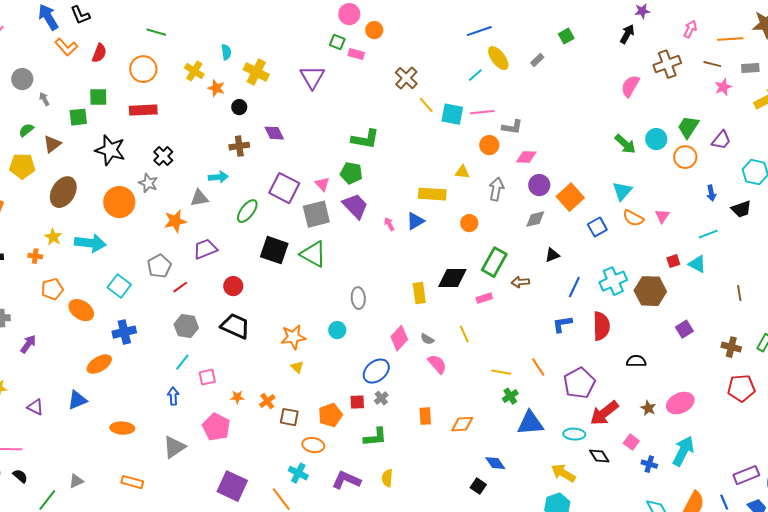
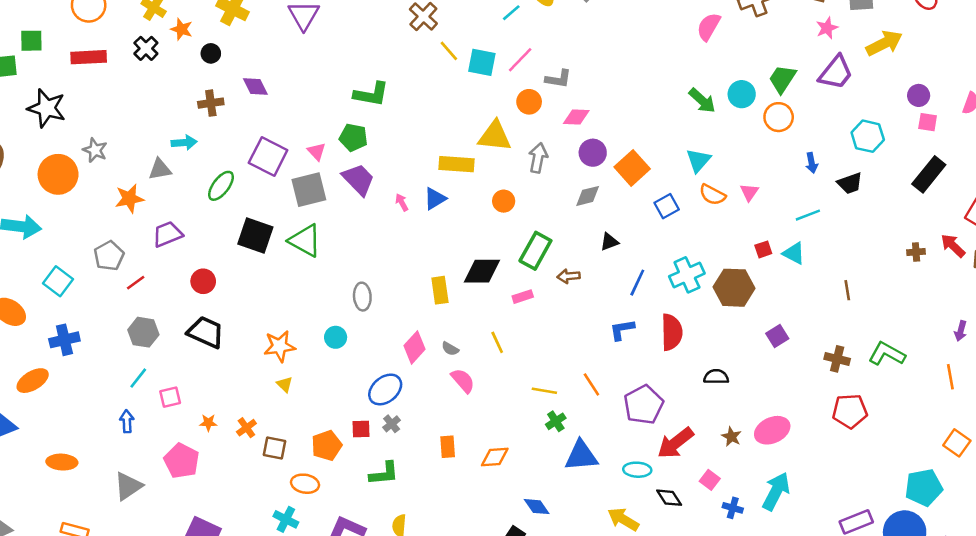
pink line: (482, 112) -> (520, 60), turned -40
purple trapezoid: (721, 140) -> (836, 73), moved, size x1.4
black cross: (163, 156) -> (146, 48), moved
yellow triangle: (462, 172) -> (495, 136), size x1.8

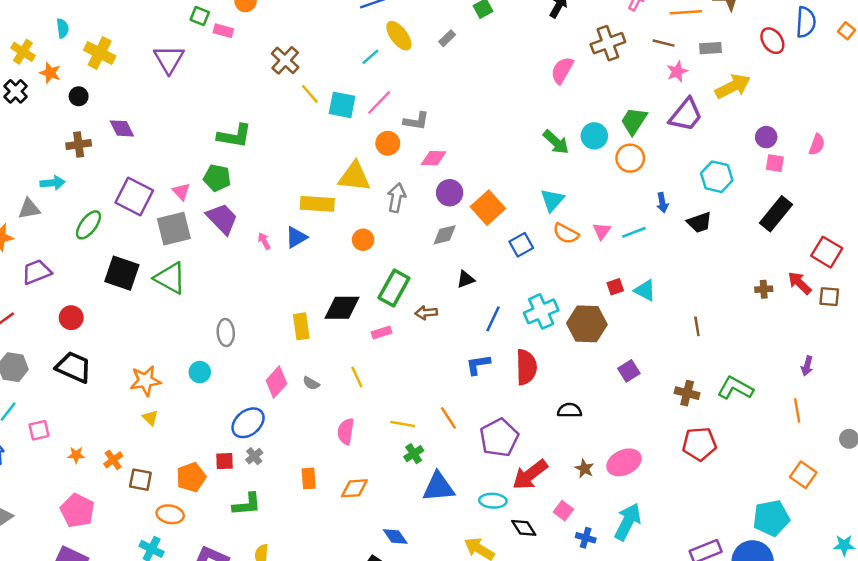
cyan line: (808, 215) -> (634, 232), moved
pink semicircle: (463, 381) -> (346, 431), moved, turned -130
pink pentagon: (182, 461) -> (77, 511), moved

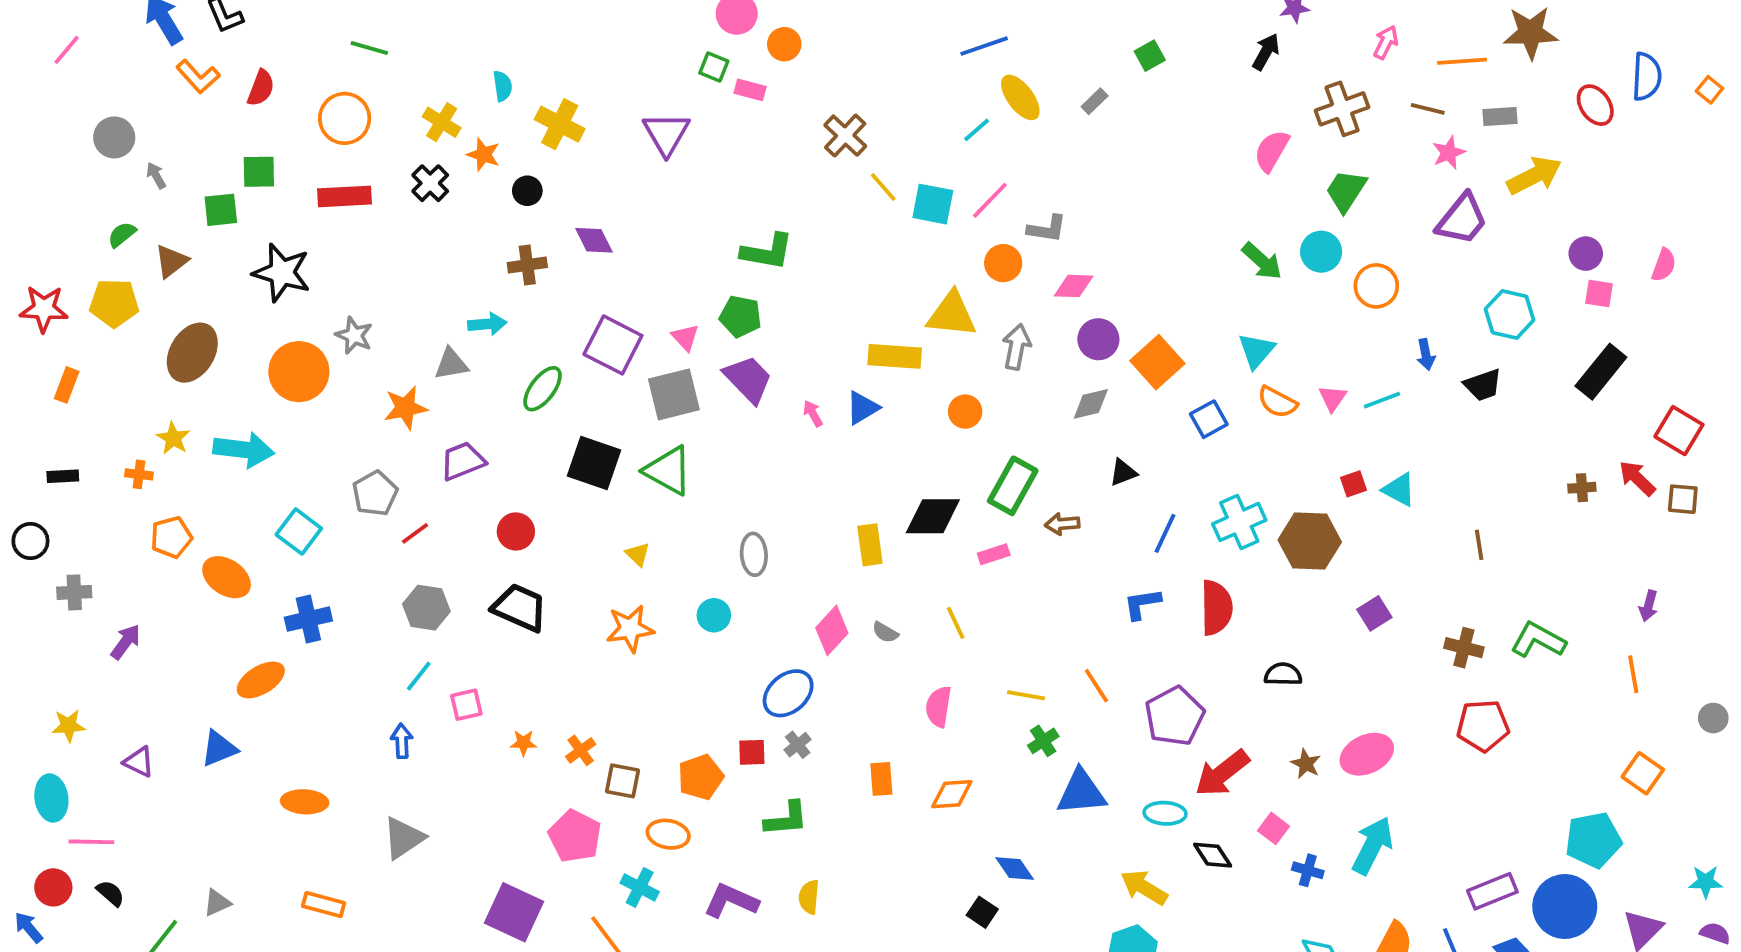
green trapezoid: (634, 121) -> (1346, 191), moved
yellow triangle: (150, 418) -> (638, 554), moved
pink pentagon: (77, 511) -> (575, 836), moved

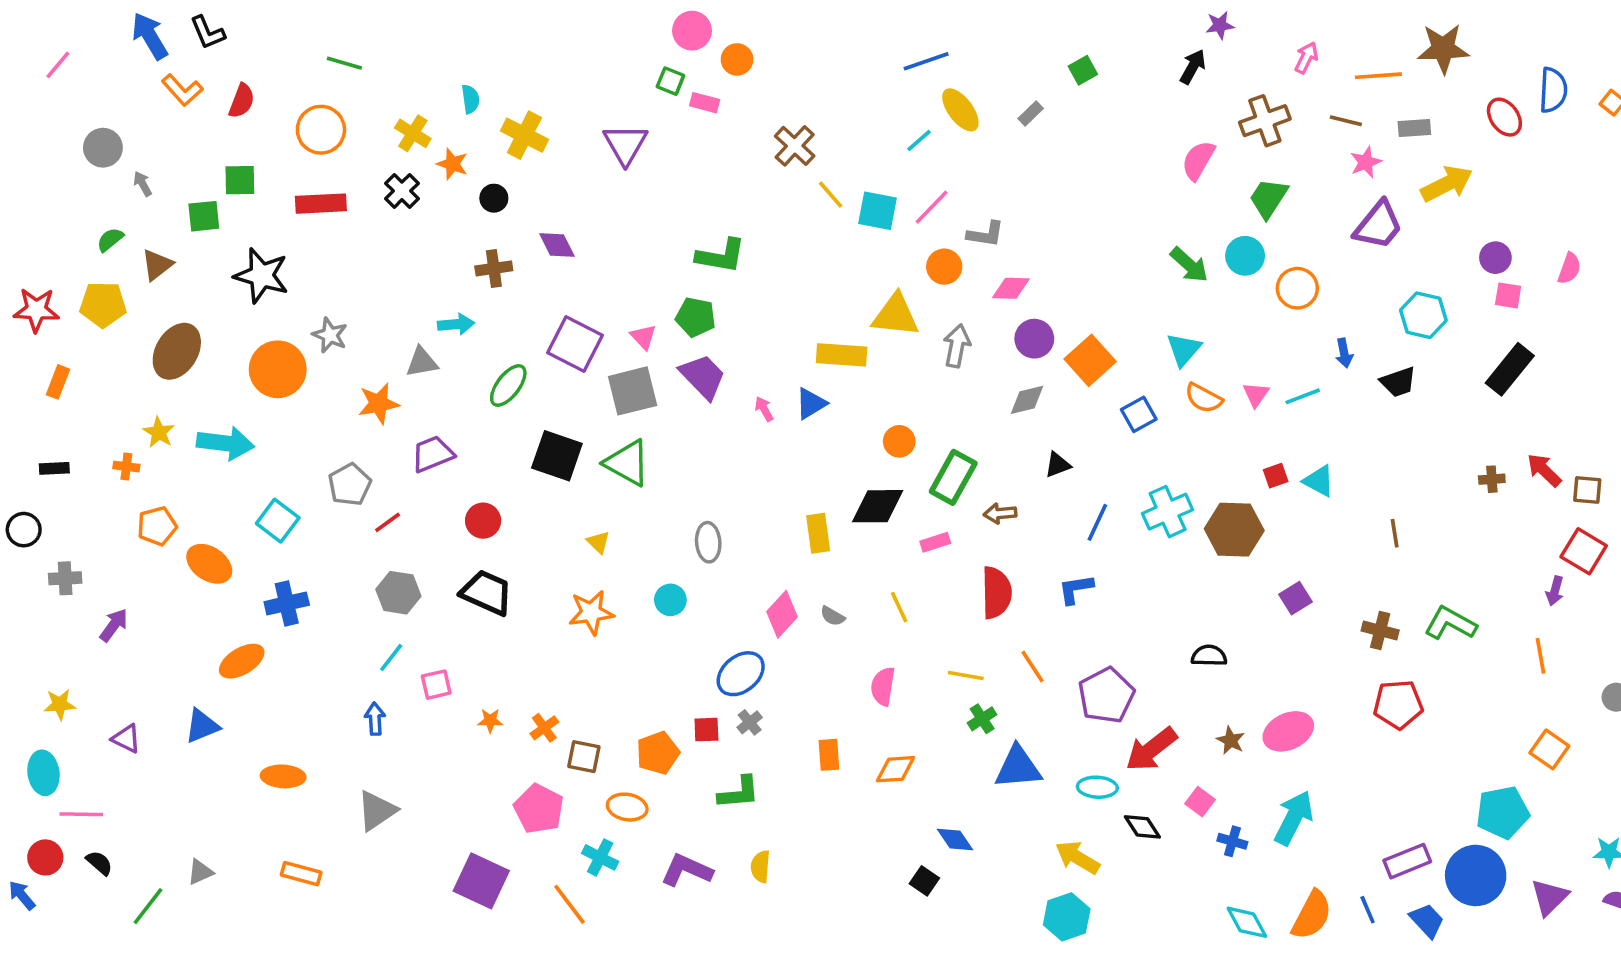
orange circle: (965, 412) -> (899, 441), moved
red square: (1679, 431) -> (1584, 551), moved
red semicircle: (1216, 608) -> (996, 593), moved

